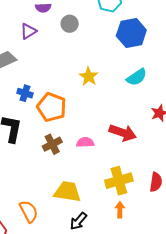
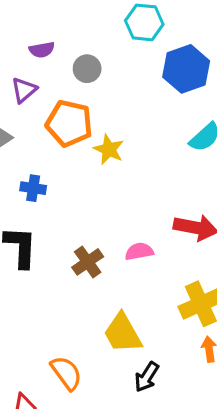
yellow star: (89, 76) -> (109, 149), moved
orange pentagon: (52, 107) -> (69, 123), moved
yellow trapezoid: (67, 192) -> (123, 333), turned -120

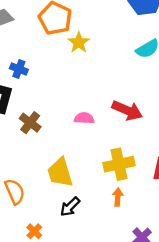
blue cross: (33, 188) -> (19, 69), moved
brown cross: (88, 262) -> (30, 123), moved, turned -30

